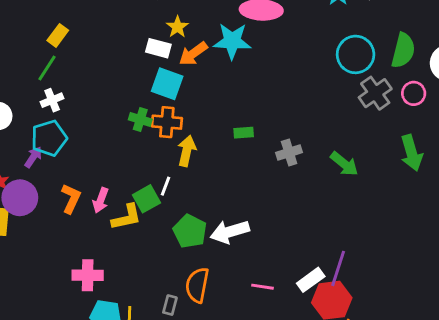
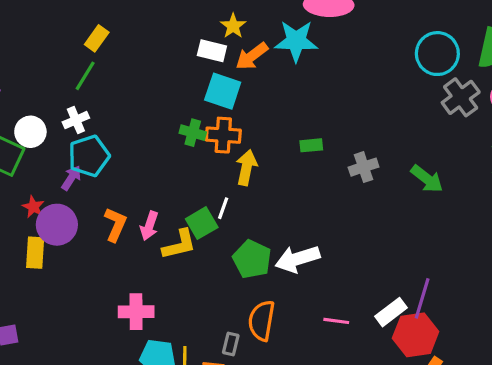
white cross: (52, 100) -> (76, 120), moved

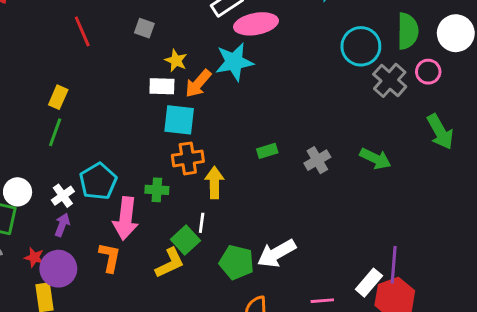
white cross: (76, 120) -> (63, 196), moved
green cross: (193, 133) -> (157, 190), moved
cyan pentagon: (89, 156) -> (98, 181), moved
pink arrow: (149, 226) -> (126, 218), moved, size x1.6

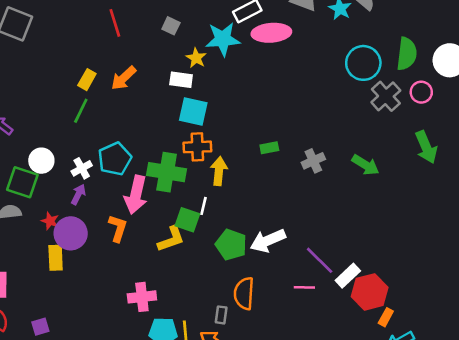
cyan star: (234, 62) -> (223, 39), moved
orange arrow: (198, 84) -> (124, 78), moved
green cross: (157, 190) -> (167, 172), size x1.8
green square: (185, 240) -> (187, 220), turned -35
purple line: (394, 265) -> (320, 260), moved, turned -56

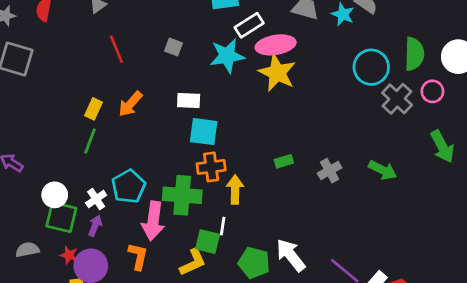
yellow star: (196, 58) -> (277, 73), moved, size x1.8
green square: (22, 182) -> (61, 217), moved
white arrow: (268, 241) -> (291, 255), turned 80

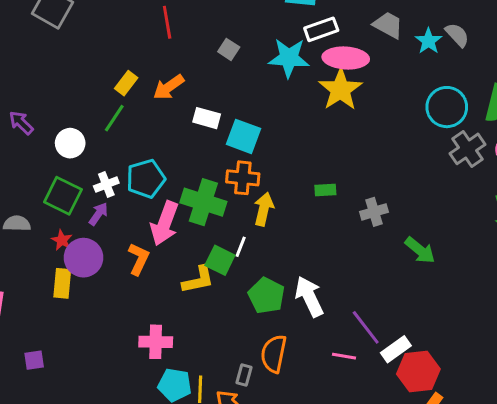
gray square: (173, 47) -> (229, 49), moved
white rectangle: (189, 101) -> (207, 118), moved
green arrow: (383, 170) -> (420, 250), moved
white circle: (55, 195) -> (70, 143), moved

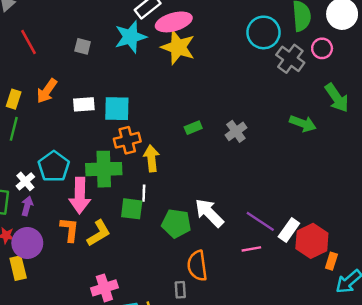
green arrow: (420, 250) -> (303, 124), moved
yellow L-shape: (198, 280) -> (99, 233), moved

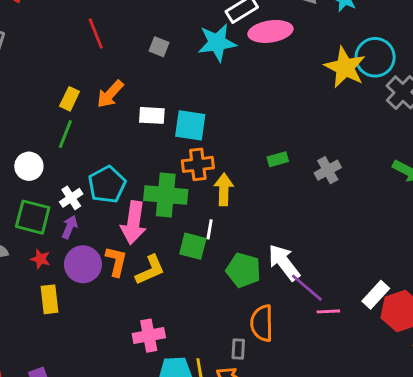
yellow star: (178, 47) -> (345, 67), moved
purple line: (260, 221) -> (307, 288), moved
purple circle: (27, 243) -> (83, 264), moved

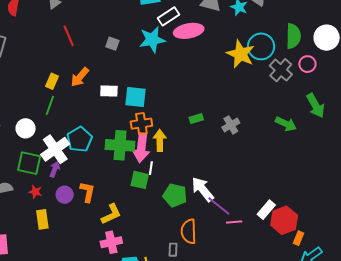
white cross: (71, 198) -> (55, 149), size x1.8
pink arrow: (133, 223) -> (141, 148), moved
purple circle: (83, 264) -> (65, 195), size x0.7
yellow L-shape: (150, 270) -> (111, 214), moved

